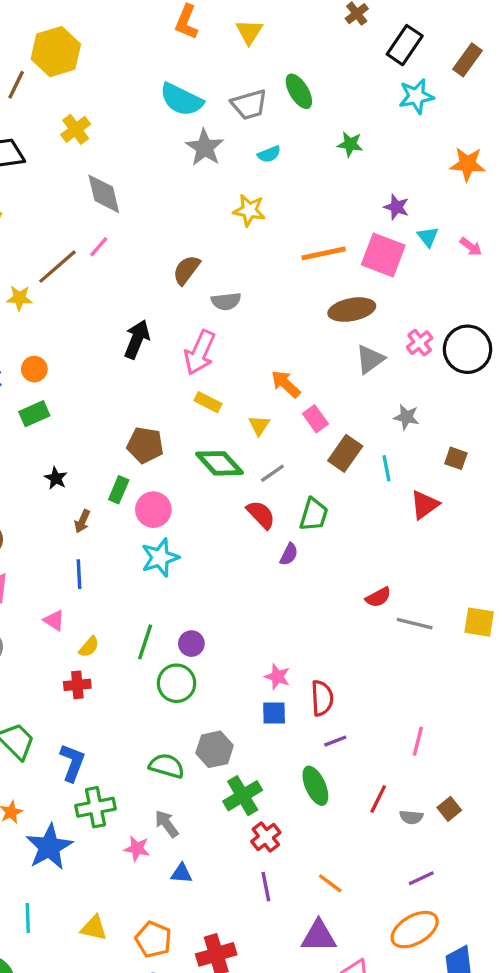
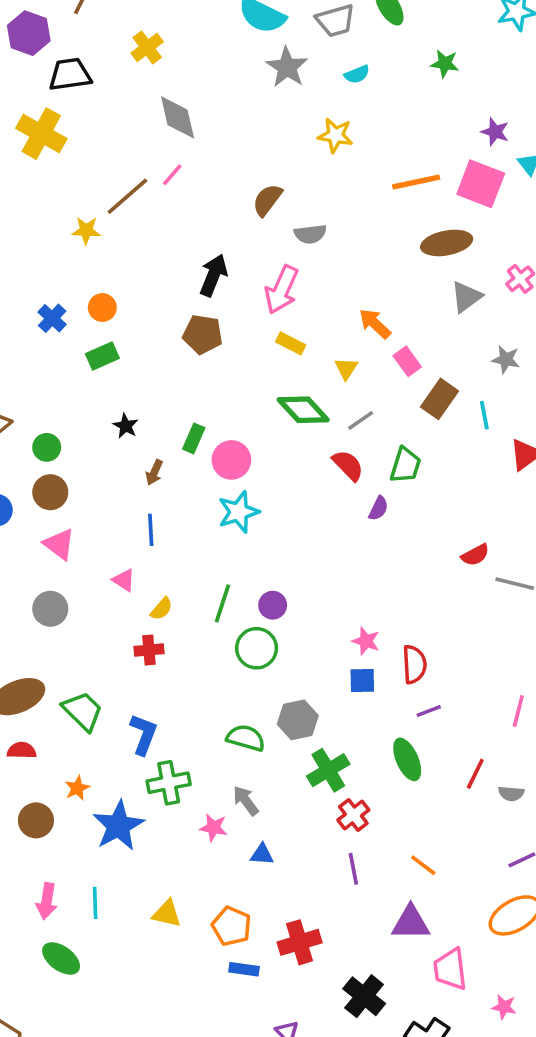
brown pentagon: (145, 445) -> (203, 334), moved

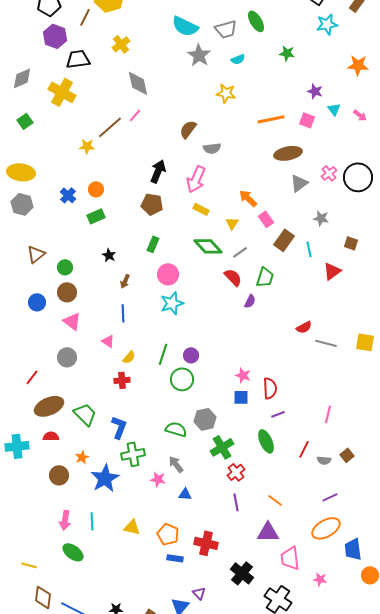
pink square: (481, 184) -> (307, 120), size x0.6
green rectangle: (194, 438) -> (153, 244), moved
red cross: (300, 942) -> (206, 543), turned 30

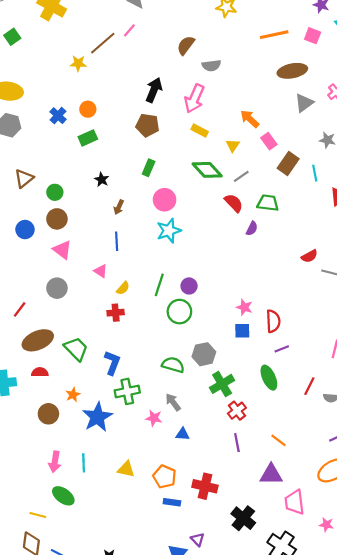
green trapezoid: (265, 277) -> (268, 203), turned -100
yellow line: (29, 565) -> (38, 515), moved

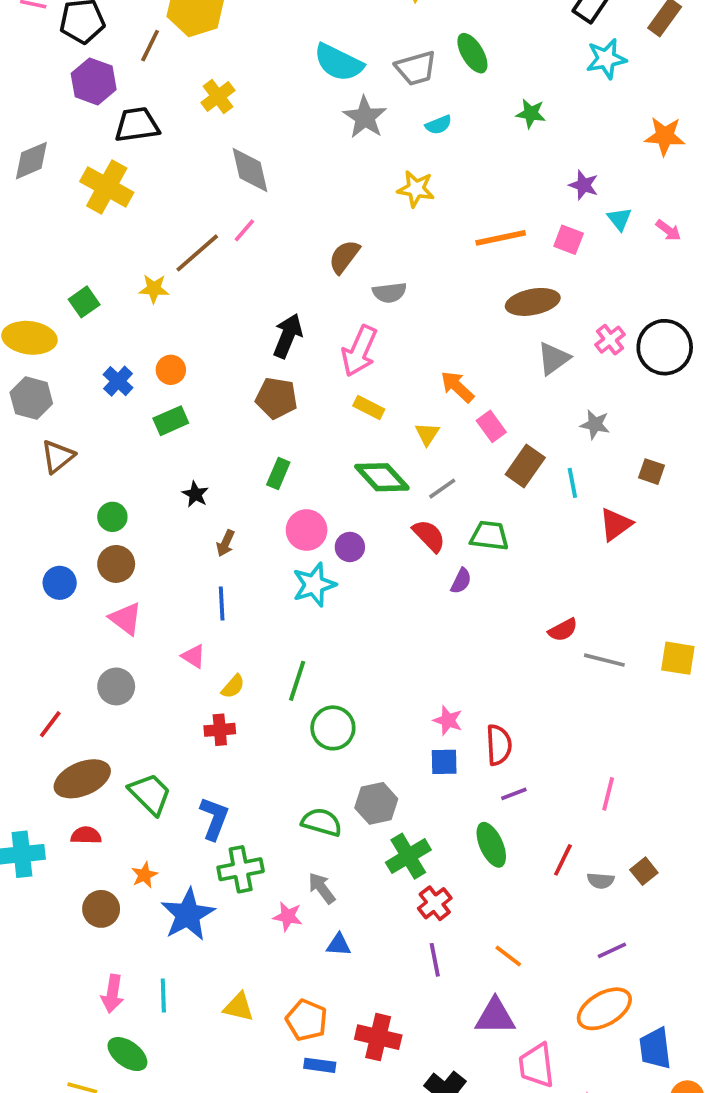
green square: (12, 37) -> (84, 302), moved
brown triangle: (24, 178) -> (58, 457), moved
purple circle: (189, 286) -> (350, 547), moved

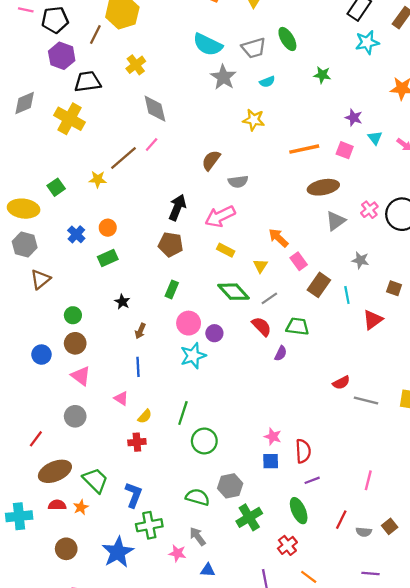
pink arrow: (359, 351) -> (220, 216), turned 40
orange star: (144, 875) -> (81, 507), moved
red cross: (435, 903) -> (287, 545), moved
purple line: (612, 950) -> (370, 574), turned 30

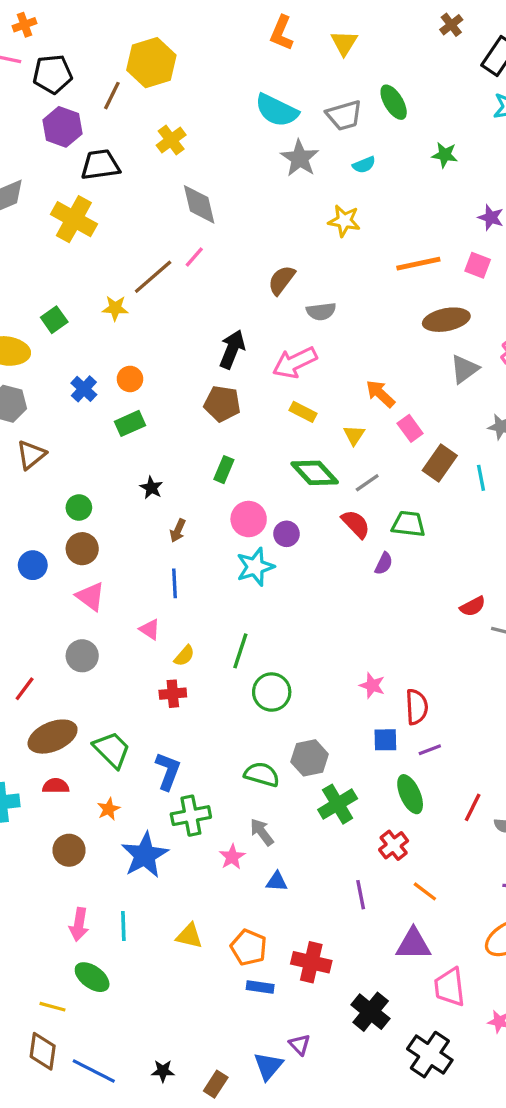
blue square: (271, 461) -> (385, 740), moved
orange star: (81, 507) -> (109, 809), moved
pink star: (177, 553) -> (232, 857), turned 30

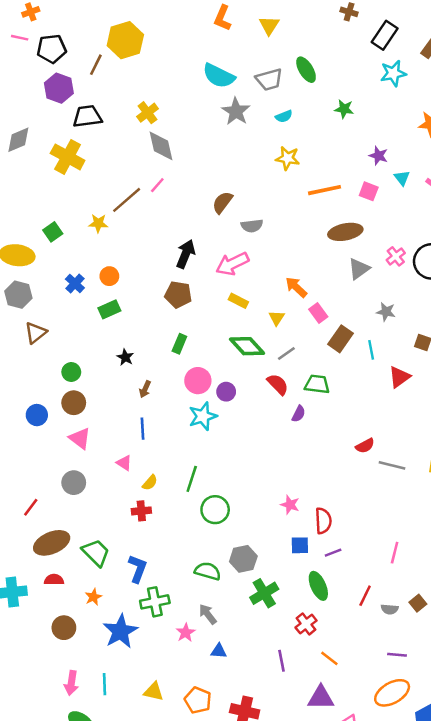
brown cross: (451, 25) -> (349, 12), turned -35
yellow cross: (171, 140) -> (147, 113), moved
yellow star: (344, 221) -> (288, 158), moved

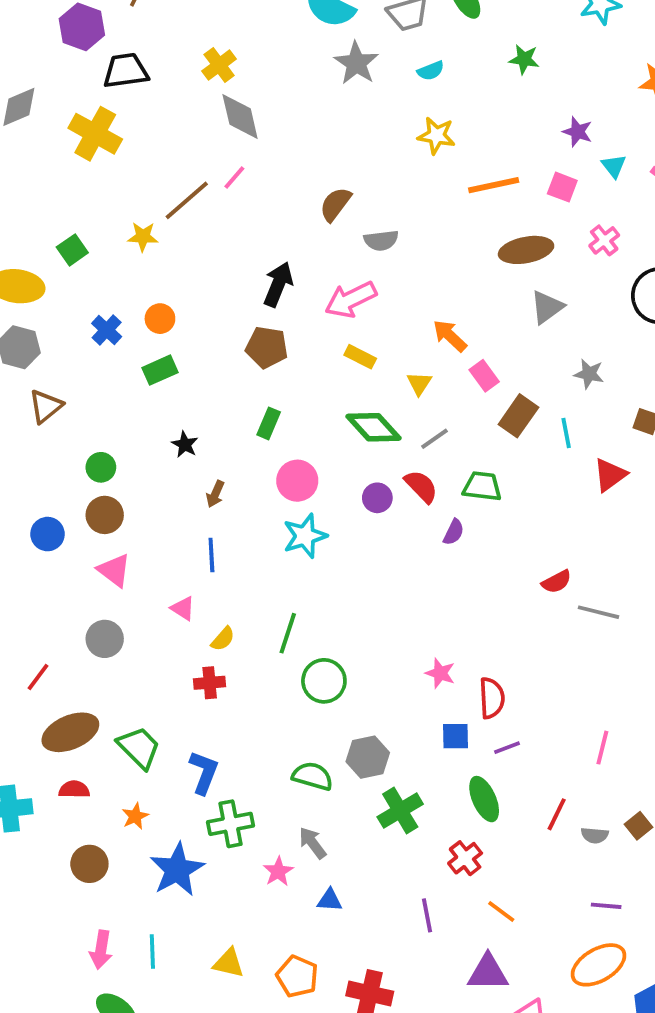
pink cross: (396, 256) -> (604, 240), moved
purple circle: (226, 392) -> (377, 498), moved

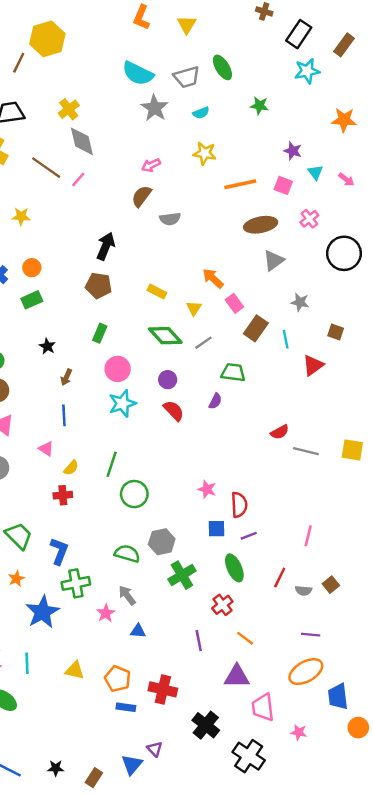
brown line: (187, 200) -> (46, 168), moved, turned 76
pink arrow: (351, 300) -> (151, 165), moved, size x0.6
red semicircle: (421, 486) -> (174, 411), moved

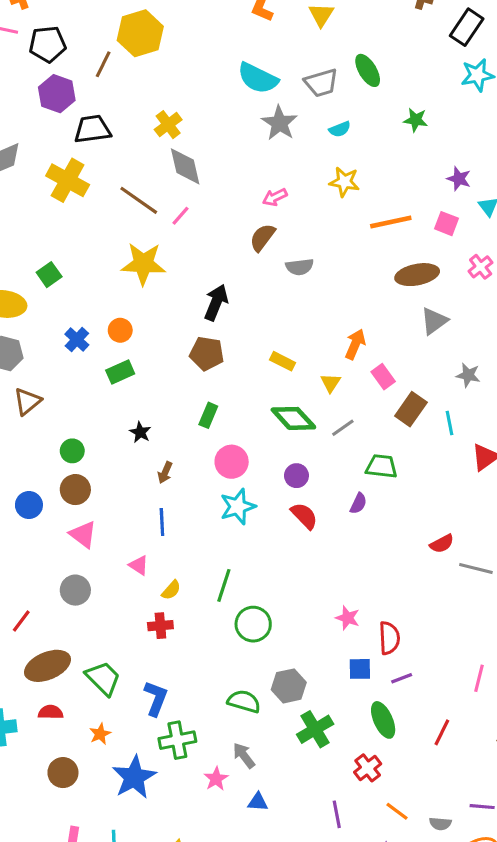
yellow star: (21, 216) -> (143, 264), moved, size x1.8
orange arrow: (213, 278) -> (355, 344), turned 70
gray semicircle: (303, 591) -> (440, 824), moved

